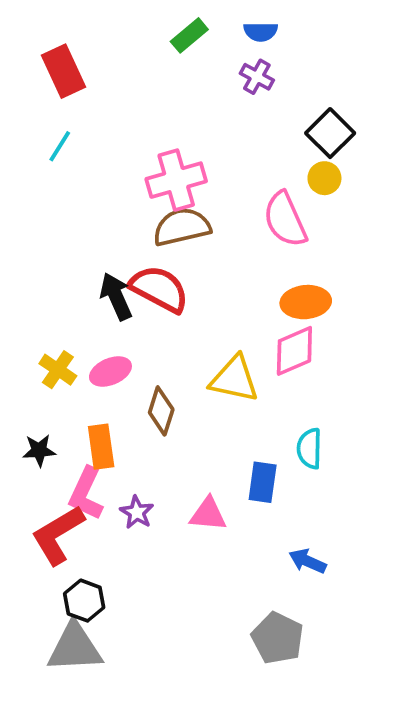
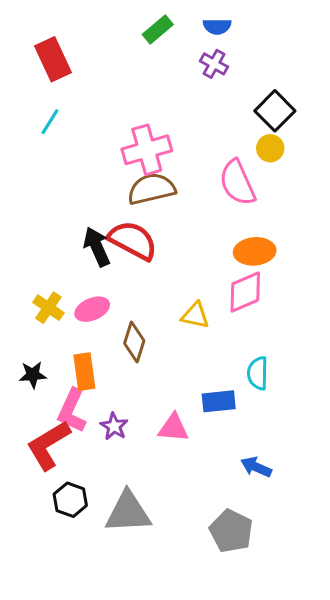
yellow triangle: (234, 379) -> (195, 315), size x0.7
blue rectangle: (263, 482) -> (219, 401), turned 76
gray triangle: (75, 647) -> (128, 512), moved

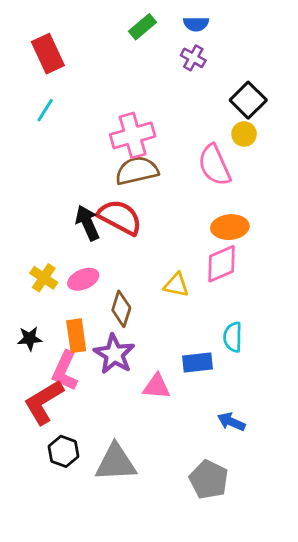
purple star: (114, 426) -> (114, 354), moved, size x1.6

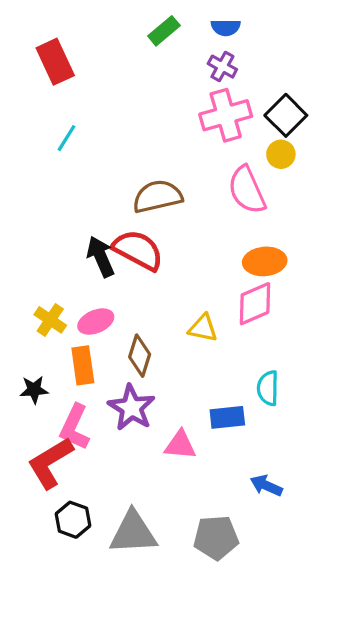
cyan line: (45, 110) -> (67, 138), moved
pink cross: (133, 135) -> (226, 115), moved
orange rectangle: (76, 336) -> (83, 365), moved
gray pentagon: (209, 480) -> (216, 538), moved, turned -30

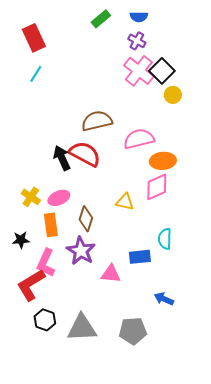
pink cross: (226, 115) -> (139, 71), turned -36
black square: (286, 115) -> (162, 71), moved
cyan line: (67, 138) -> (36, 74), moved
pink semicircle: (247, 190) -> (139, 139), moved, turned 100

